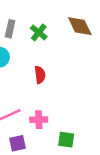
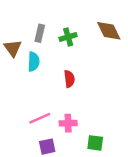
green cross: (39, 32) -> (68, 37), turned 35

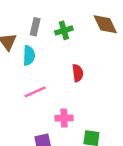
red semicircle: (69, 79) -> (78, 73), moved
pink line: (40, 118) -> (35, 92), moved

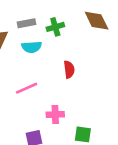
gray rectangle: (35, 27) -> (27, 23), turned 66
cyan semicircle: (29, 56) -> (32, 47), moved, turned 84

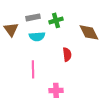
brown diamond: (97, 21) -> (89, 32), moved
pink line: (27, 88) -> (33, 69), turned -66

